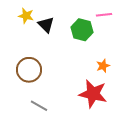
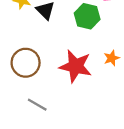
red star: (93, 94) -> (76, 66), moved

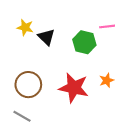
gray line: (37, 105) -> (22, 116), moved

